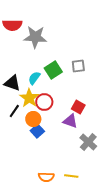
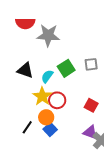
black triangle: (12, 83) -> (25, 70), moved
black line: (14, 111) -> (27, 127), moved
purple triangle: (70, 121) -> (90, 132), moved

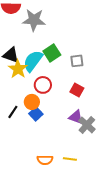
gray square: (91, 64) -> (77, 61), moved
cyan semicircle: (47, 76) -> (33, 61), size x1.6
yellow star: (42, 96) -> (18, 69), moved

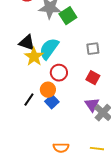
green square: (52, 53) -> (68, 16), moved
purple triangle: (76, 117) -> (92, 105), turned 35
yellow line: (70, 159) -> (97, 149), moved

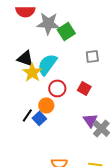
gray square: (93, 49) -> (92, 56), moved
red square: (93, 78) -> (84, 88), moved
blue square: (52, 102) -> (39, 118), moved

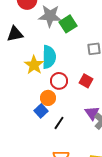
black triangle: (25, 58) -> (15, 34), moved, turned -30
cyan semicircle: (47, 64) -> (49, 57), turned 145
black line: (27, 115) -> (59, 123), moved

